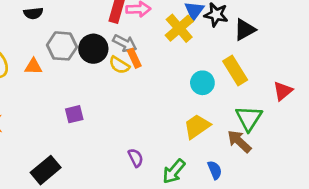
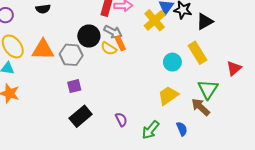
gray hexagon: (62, 46) -> (71, 55), moved
orange triangle: (33, 66) -> (43, 50), size x1.6
black rectangle: (46, 170) -> (81, 116), moved

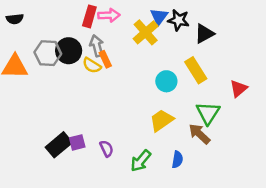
gray arrow: (113, 32) -> (97, 46), turned -132
gray hexagon: (71, 55) -> (48, 53), moved
purple square: (74, 86) -> (77, 142), moved
blue semicircle: (182, 129) -> (177, 159), turned 32

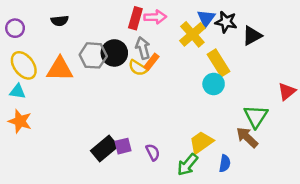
orange rectangle: (105, 59) -> (152, 62), turned 63
yellow rectangle: (196, 70) -> (219, 63), moved
yellow trapezoid: (162, 120) -> (201, 142), moved

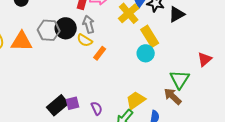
orange rectangle: (152, 62) -> (100, 53), moved

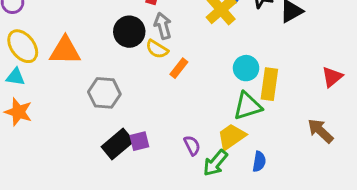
gray hexagon: (49, 30) -> (104, 93), moved
yellow rectangle: (150, 36) -> (269, 84), moved, turned 40
green triangle: (180, 79) -> (247, 106), moved, turned 40
brown arrow: (173, 96) -> (320, 131), moved
purple semicircle: (97, 108) -> (192, 145), moved

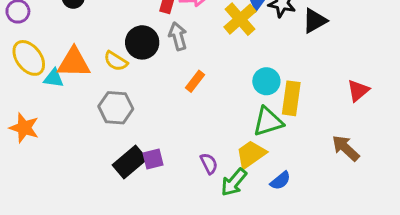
yellow semicircle: (157, 49) -> (116, 61), moved
cyan triangle: (15, 77) -> (54, 78), moved
blue semicircle: (259, 162) -> (280, 181), turned 42

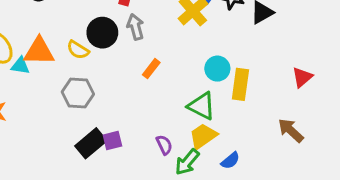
green triangle: (268, 122) -> (202, 106), moved, turned 44

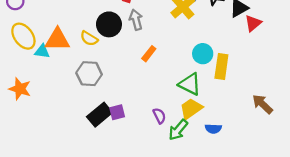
red triangle: (302, 77) -> (253, 23), moved
blue semicircle: (230, 161) -> (213, 129), turned 42

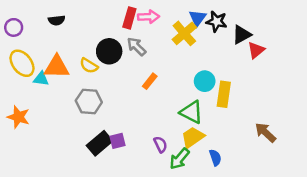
gray arrow: (136, 20) -> (137, 47), turned -30
blue semicircle: (213, 129) -> (215, 158), turned -112

